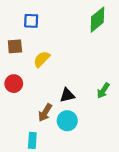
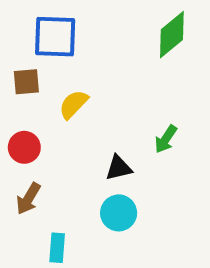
blue square: (31, 21) -> (55, 37), size x1.6
green arrow: (103, 91) -> (166, 139), moved
brown arrow: (45, 113) -> (28, 199), moved

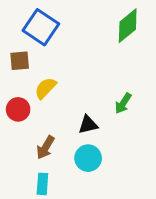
blue square: (55, 37) -> (41, 27), turned 32
yellow semicircle: (73, 104) -> (45, 88), moved
brown arrow: (28, 199) -> (45, 147), moved

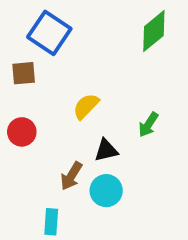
yellow semicircle: (45, 88) -> (86, 106), moved
brown arrow: (45, 147) -> (71, 176), moved

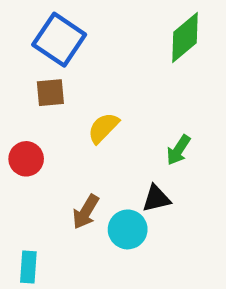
brown square: (24, 73) -> (50, 93), moved
black triangle: (106, 150) -> (156, 199), moved
cyan rectangle: (51, 222) -> (28, 267), moved

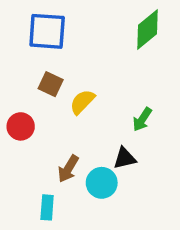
blue square: (59, 40) -> (47, 31), turned -30
brown square: (50, 93) -> (51, 84), moved, turned 30
cyan rectangle: (28, 267) -> (47, 207), moved

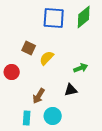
blue square: (47, 31) -> (54, 18), moved
green arrow: (142, 119) -> (81, 68), turned -144
cyan circle: (102, 183) -> (53, 116), moved

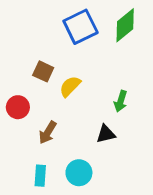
blue square: (54, 18) -> (80, 27), turned -30
green arrow: (81, 68) -> (121, 101), turned 128
brown arrow: (39, 96) -> (48, 132), moved

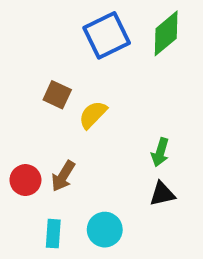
green arrow: (121, 101) -> (160, 152), moved
red circle: (18, 107) -> (25, 180), moved
black triangle: (106, 134) -> (162, 194), moved

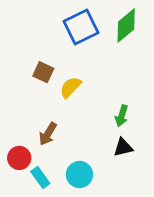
red circle: (25, 180) -> (19, 158), moved
cyan rectangle: (53, 234) -> (40, 178), turned -40

